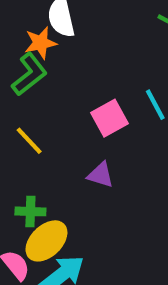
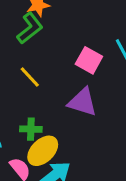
pink square: (110, 118) -> (89, 60), turned -32
purple triangle: (101, 175) -> (82, 102), size x1.5

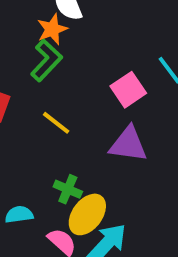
pink square: (89, 60) -> (128, 90), turned 36
green cross: (31, 129) -> (68, 189), turned 30

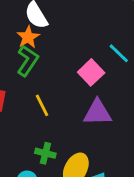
yellow line: (56, 123) -> (42, 105), turned 35
green cross: (68, 189) -> (45, 153), moved

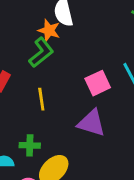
orange star: (28, 37) -> (49, 30), turned 30
green cross: (45, 153) -> (30, 145), turned -30

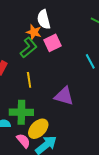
pink square: (98, 83) -> (52, 43), moved
green cross: (30, 145) -> (21, 112), size x1.6

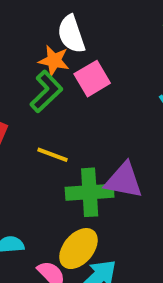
yellow line: (29, 80) -> (52, 155), turned -56
green cross: (21, 112) -> (90, 192), moved

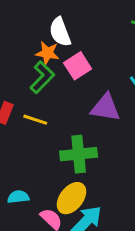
yellow line: (52, 155) -> (35, 120), moved
purple triangle: (124, 180) -> (106, 108), moved

